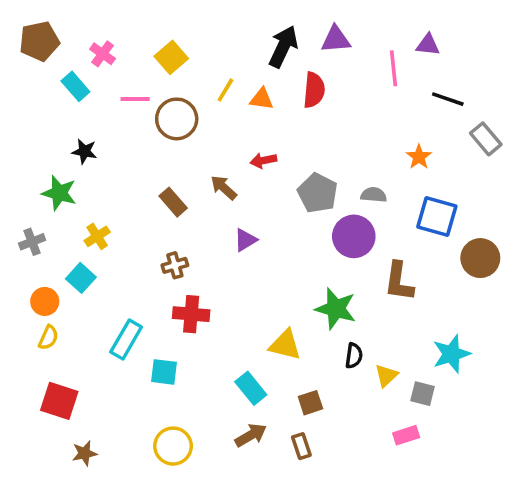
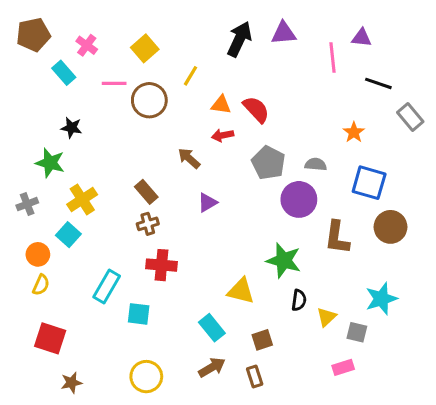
red semicircle: (314, 90) -> (256, 109), moved, turned -48
orange triangle: (262, 99) -> (221, 105), moved
brown rectangle: (173, 202) -> (146, 192), moved
yellow cross: (97, 236) -> (82, 199), size x1.4
brown circle: (480, 258) -> (390, 227), moved

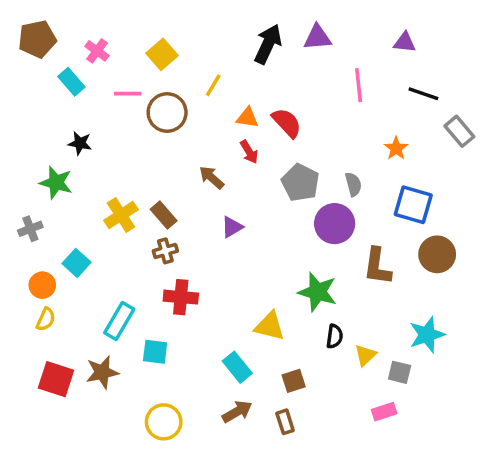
pink line: (332, 57) -> (359, 85), moved
red arrow: (223, 135) -> (249, 152), turned -110
gray semicircle: (316, 164) -> (353, 184), turned 70
yellow cross: (82, 199) -> (121, 215), moved
brown star: (71, 383) -> (102, 372), moved, size x1.4

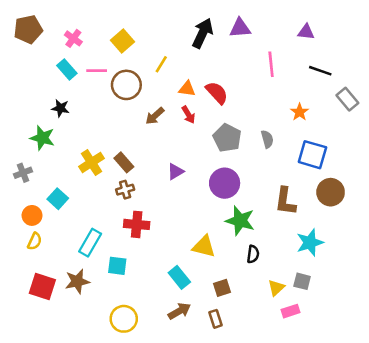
cyan rectangle: (71, 82) -> (67, 69), moved
brown arrow: (212, 177) -> (155, 116), moved, turned -84
purple circle: (335, 224) -> (225, 183), moved
cyan star: (427, 335) -> (310, 243), moved
yellow triangle: (365, 355) -> (276, 288), moved

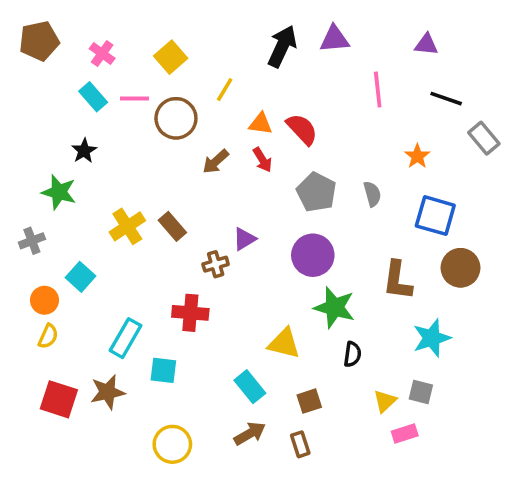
black star: (60, 108) -> (84, 151), turned 30
brown cross: (125, 190) -> (216, 264), moved

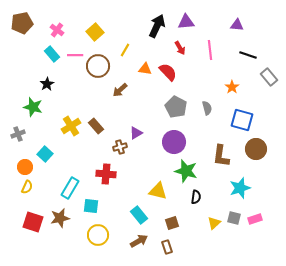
red arrow: (262, 160) -> (180, 48), moved
pink rectangle: (405, 433) -> (255, 219), moved
yellow circle: (172, 444) -> (98, 235), moved

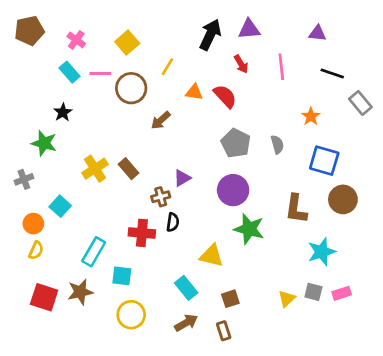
black semicircle: (196, 197) -> (173, 222), moved

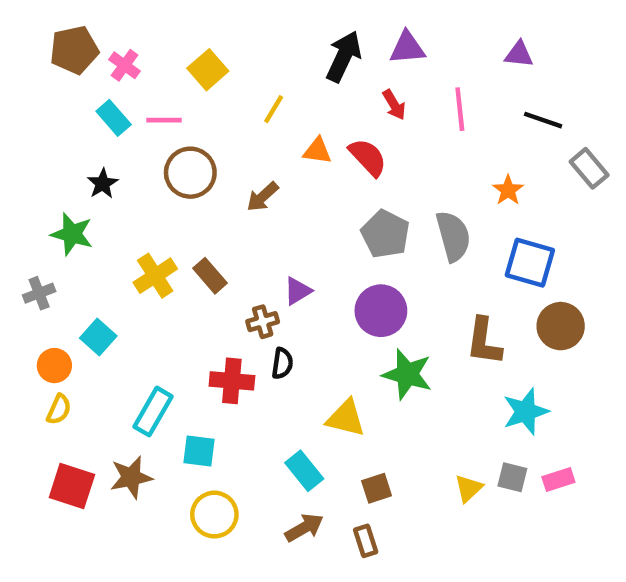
brown pentagon: (29, 31) -> (74, 50), moved
brown circle: (131, 88) -> (190, 173), moved
gray semicircle: (277, 144) -> (453, 236), size x1.6

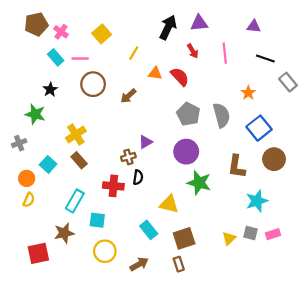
blue square: (530, 263) -> (259, 128), turned 35
brown rectangle: (210, 276) -> (79, 160), moved
red square: (72, 486) -> (38, 253), moved, turned -30
brown square: (377, 488) -> (184, 238), size x1.5
brown arrow: (304, 528) -> (139, 264), moved

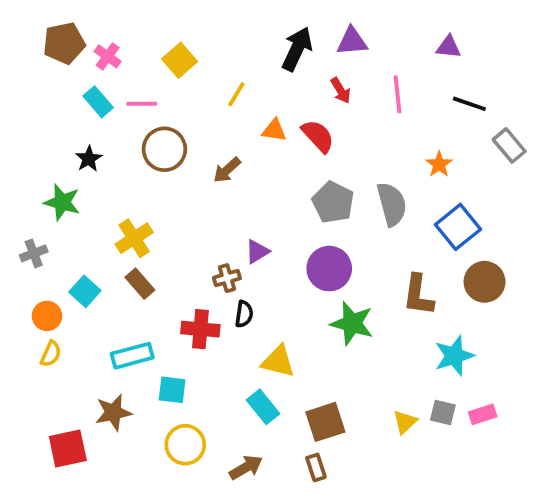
cyan rectangle: (75, 201) -> (132, 356), turned 45
yellow triangle: (169, 204) -> (278, 361), moved

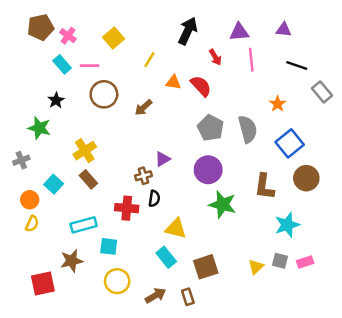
purple triangle: (352, 41) -> (239, 32), moved
brown rectangle: (316, 467) -> (188, 297), moved

